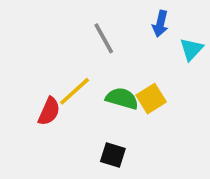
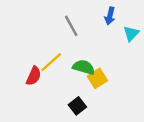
yellow square: (151, 99) -> (97, 78), moved
black square: (113, 155) -> (77, 106), turned 35

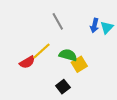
blue arrow: (110, 16) -> (95, 25), moved
red semicircle: (34, 76) -> (27, 62), turned 35

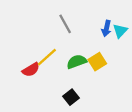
green semicircle: (68, 55) -> (77, 62), turned -36
yellow square: (79, 64) -> (97, 62), moved

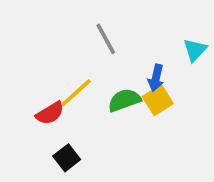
blue arrow: (106, 28) -> (156, 78), moved
black square: (71, 97) -> (67, 158), moved

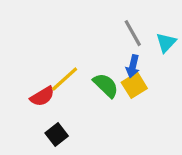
gray line: (106, 39) -> (133, 33), moved
green semicircle: (124, 100) -> (106, 85), turned 64

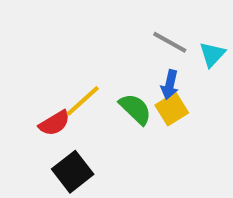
gray line: (133, 33) -> (170, 42), turned -32
black square: (57, 134) -> (73, 172), size x1.4

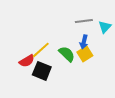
gray line: (170, 42) -> (84, 21), turned -36
black square: (73, 172) -> (42, 71), moved, turned -30

